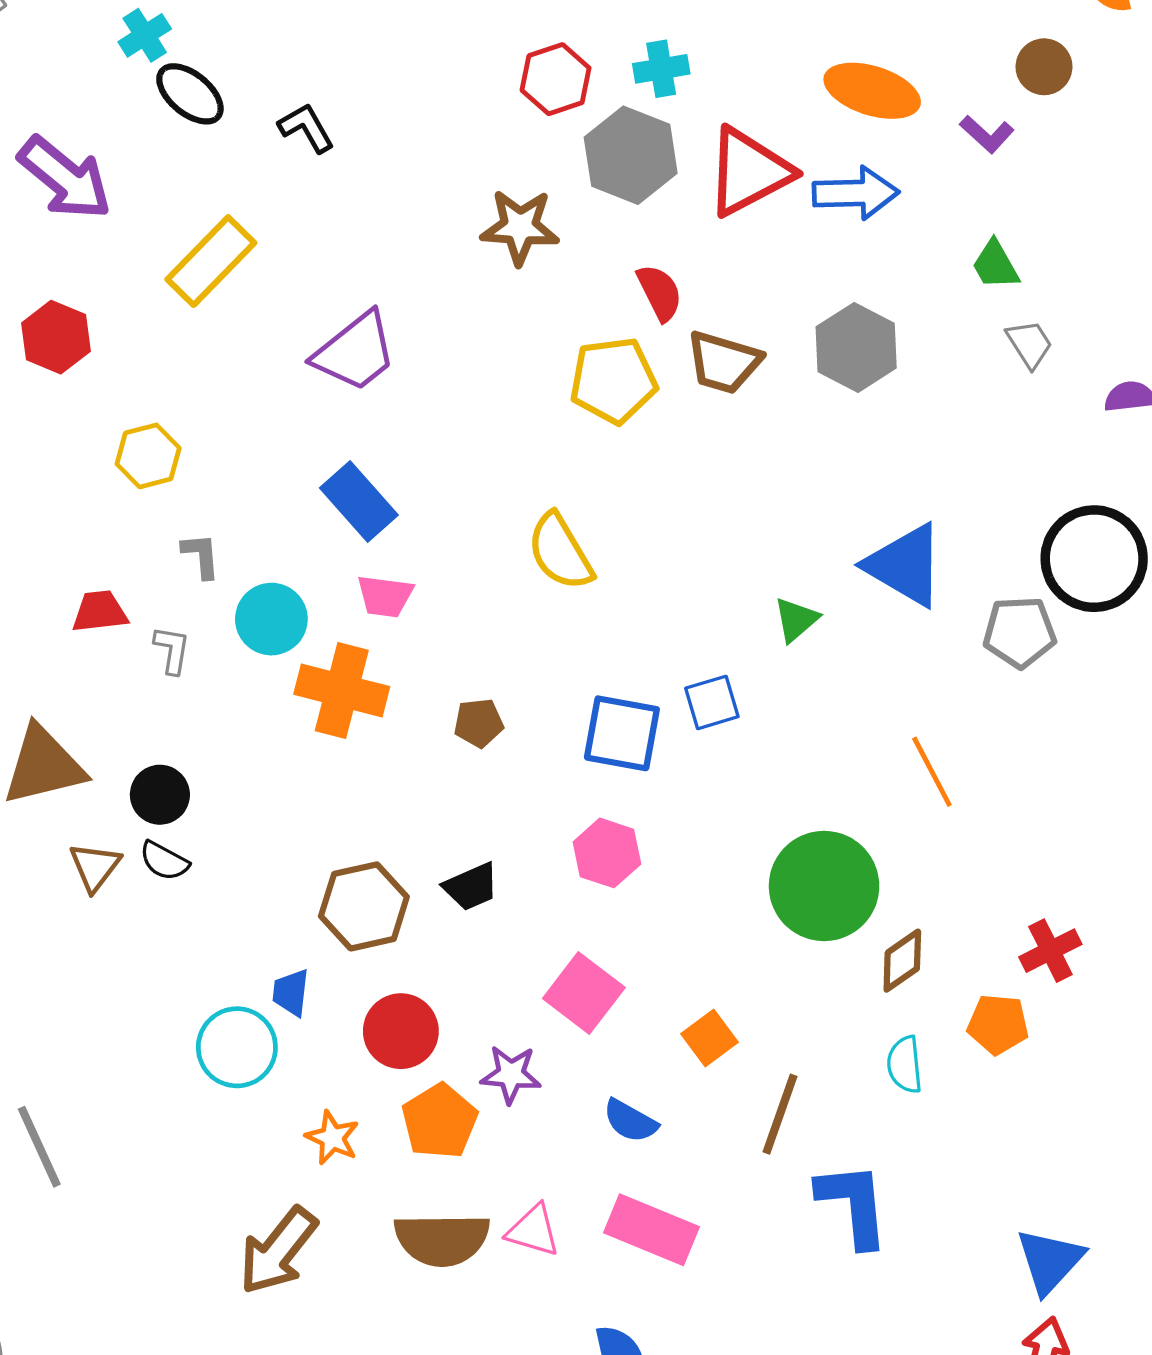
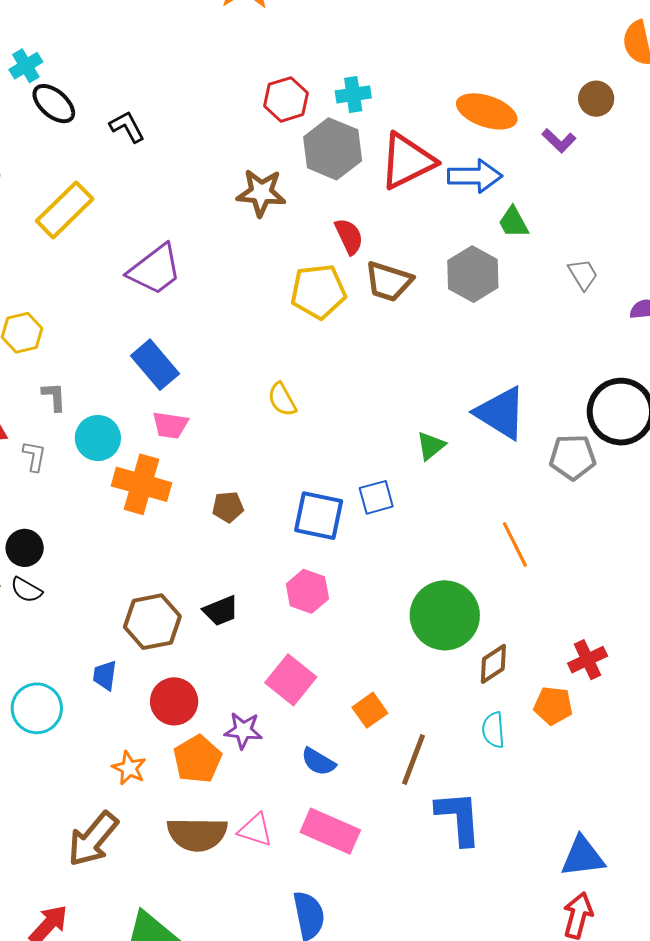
green trapezoid: (995, 265) -> (513, 222), moved
yellow semicircle: (560, 552) -> (282, 399), size x0.7
cyan circle: (237, 1047) -> (37, 708), moved
blue triangle: (1050, 1261) -> (583, 857), turned 39

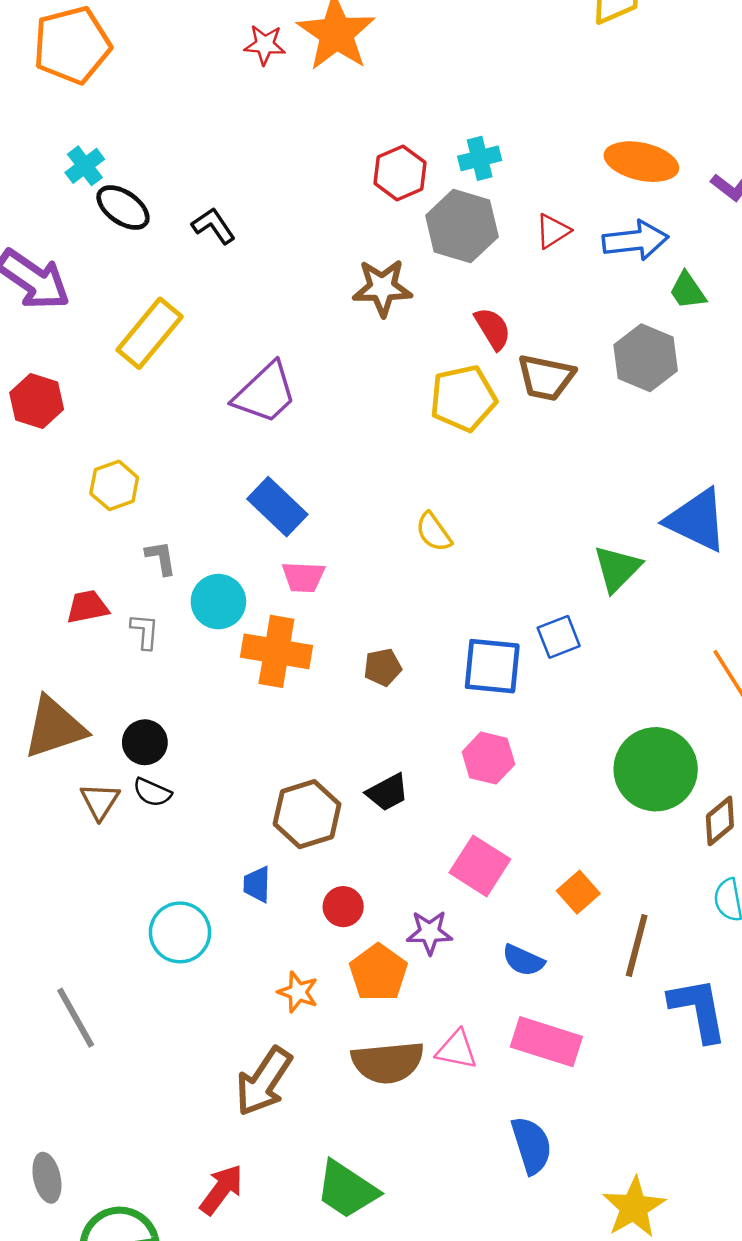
red triangle: (407, 161) -> (553, 231), size x0.5
green triangle: (431, 446) -> (617, 568), size x1.4
red circle: (174, 701) -> (343, 907), size x0.7

